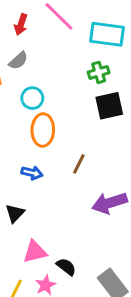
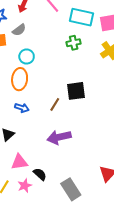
black square: (109, 106) -> (76, 91), moved
orange ellipse: (43, 130) -> (20, 79), moved
purple arrow: (109, 203) -> (59, 137), moved

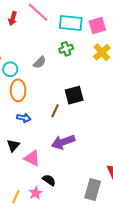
gray semicircle: (19, 30) -> (40, 62), moved
cyan circle: (27, 56) -> (10, 69), moved
pink triangle: (19, 162) -> (32, 158), moved, turned 42
gray rectangle: (71, 189) -> (93, 190), moved, turned 55

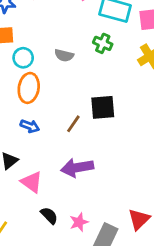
green cross: (66, 49) -> (103, 43), turned 32
gray semicircle: (40, 62) -> (64, 55), turned 48
pink star: (36, 193) -> (79, 222), moved

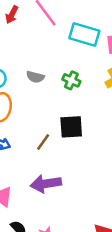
green cross: (103, 43) -> (71, 80), moved

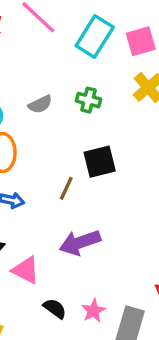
cyan rectangle: (84, 34) -> (95, 37), turned -64
gray semicircle: (35, 77) -> (40, 104), turned -30

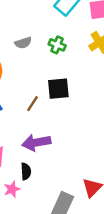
black semicircle: (55, 309) -> (26, 171), moved, turned 42
pink star: (93, 311) -> (12, 189), moved

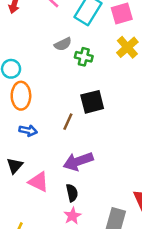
gray semicircle: (23, 43) -> (63, 44), moved
pink star: (12, 189) -> (72, 216), moved

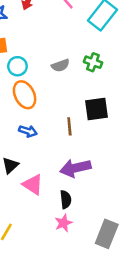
gray semicircle: (63, 44) -> (60, 65), moved
orange ellipse: (21, 96) -> (25, 95), turned -32
brown line: (68, 122) -> (69, 126), turned -36

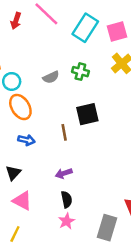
purple arrow: (75, 168) -> (64, 173), moved, size x0.6
pink triangle: (33, 184) -> (22, 201), moved

